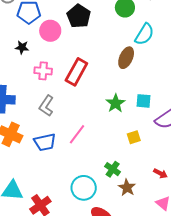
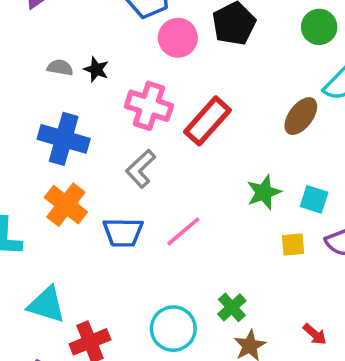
black star: (22, 47) -> (96, 69), moved
pink cross: (43, 71) -> (149, 106), size x1.4
yellow square: (134, 137) -> (293, 244), moved

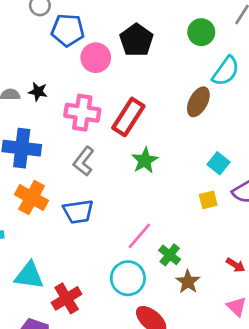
green star: (264, 192) -> (145, 160), moved
cyan square: (314, 199) -> (219, 163), turned 30
pink line: (183, 231) -> (139, 236), moved

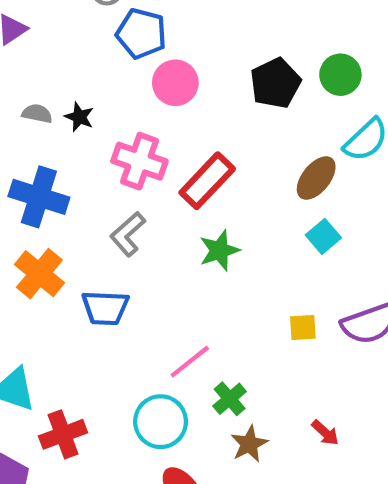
black pentagon: (136, 40) -> (275, 83), moved
cyan square: (219, 163) -> (323, 236), moved

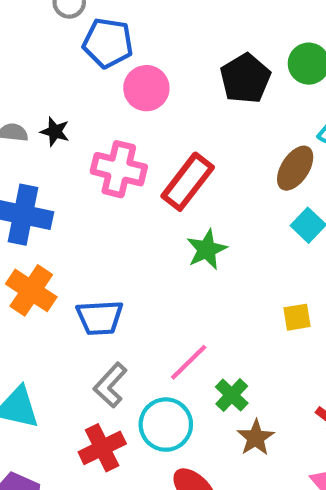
gray L-shape: (128, 234) -> (110, 385), moved
red cross: (63, 434) -> (102, 448), moved

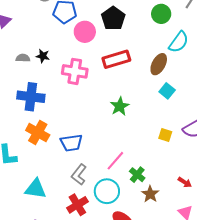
black pentagon: (245, 78) -> (113, 18), moved
red rectangle: (188, 182) -> (116, 59), moved, turned 40
yellow square: (297, 317) -> (165, 135), turned 32

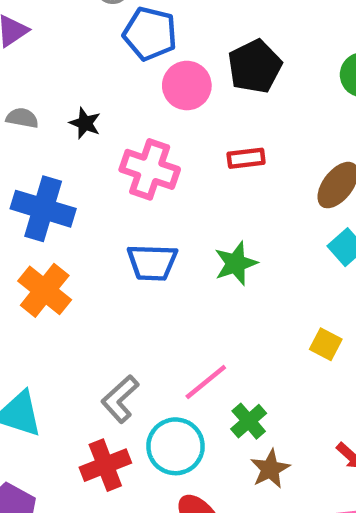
gray semicircle: (23, 58) -> (22, 118), moved
red rectangle: (116, 59) -> (246, 158), size x0.6
blue trapezoid: (71, 143) -> (152, 262), moved

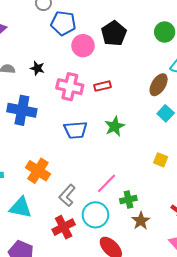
red rectangle: (246, 158) -> (103, 86), moved
orange cross: (45, 290) -> (38, 171), moved
green cross: (249, 421) -> (128, 199), turned 35

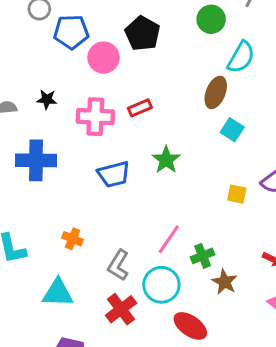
orange cross: (38, 171) -> (73, 239), size x0.6

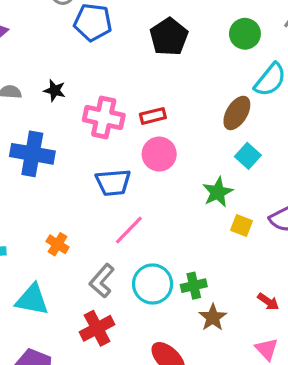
pink circle: (104, 58) -> (159, 154), moved
green star: (166, 160) -> (218, 192), moved
pink line: (169, 239) -> (129, 230), moved
cyan circle: (161, 285) -> (153, 284), moved

